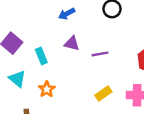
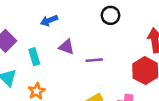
blue arrow: (67, 14) -> (49, 20), moved

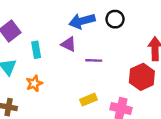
blue arrow: (49, 20) -> (82, 21), moved, size x1.5

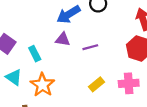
orange star: (34, 83) -> (42, 85), size x1.5

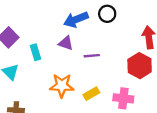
orange star: (42, 85) -> (62, 86), moved, turned 30

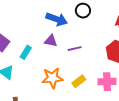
blue arrow: (76, 19) -> (57, 19), turned -130
cyan rectangle: (36, 52) -> (26, 52), turned 56

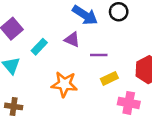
yellow rectangle: (79, 81) -> (109, 78), moved

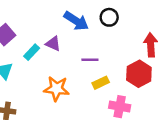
purple triangle: (72, 39) -> (53, 44), moved

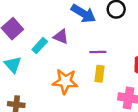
yellow rectangle: (101, 83) -> (100, 74), moved, turned -56

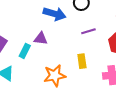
purple line: (98, 52) -> (88, 31), moved

